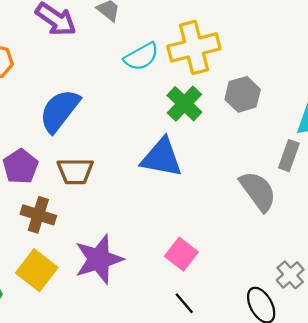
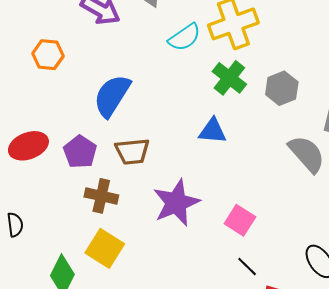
gray hexagon: (243, 94) -> (282, 88), moved
blue triangle: (162, 158) -> (213, 131), size x0.7
purple star: (99, 259) -> (176, 203), moved

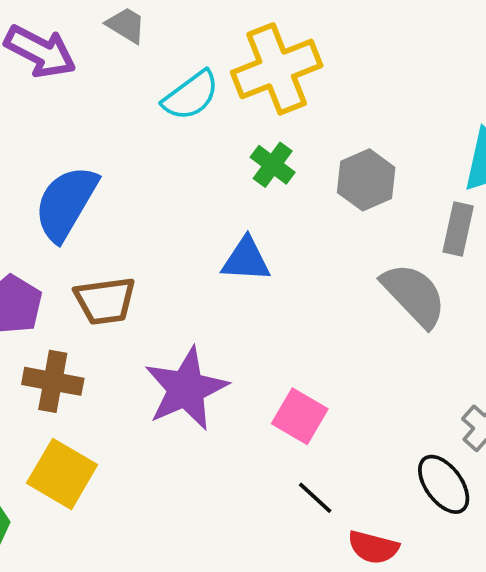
green cross: (229, 78) -> (273, 165), size x0.7

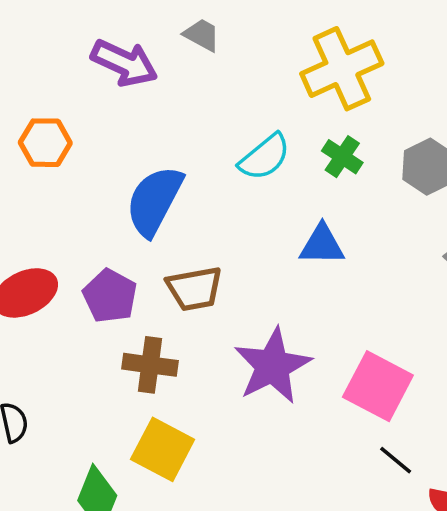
cyan semicircle: (191, 95) -> (265, 157), moved
pink square: (300, 416) -> (378, 386), size x1.4

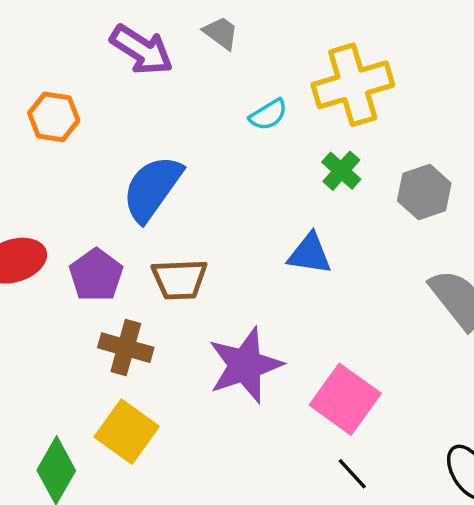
cyan semicircle: (265, 157) -> (268, 115), moved, size x0.7

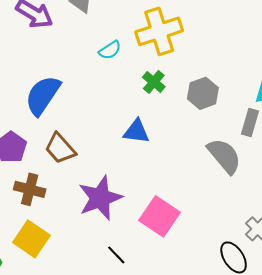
brown trapezoid: (179, 279) -> (60, 148), turned 52
black line: (352, 474) -> (116, 255), moved

